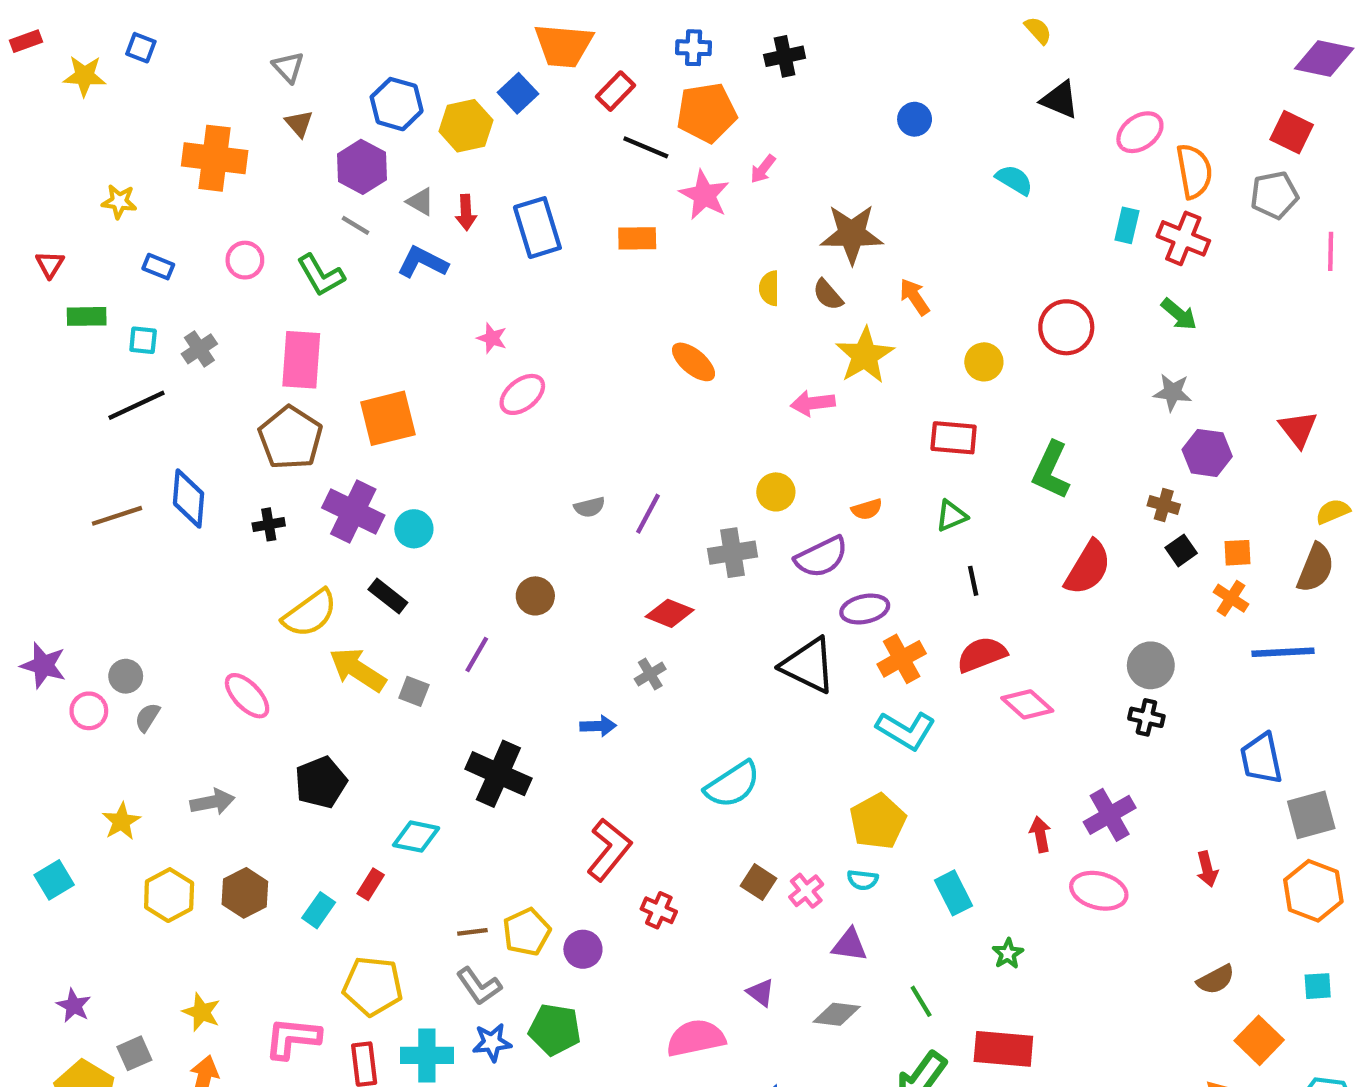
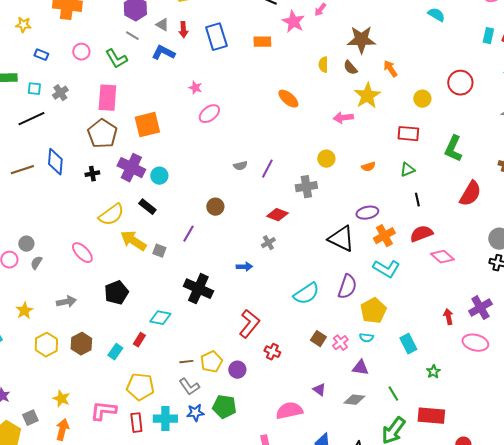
purple semicircle: (821, 557) -> (347, 287), moved, turned -45

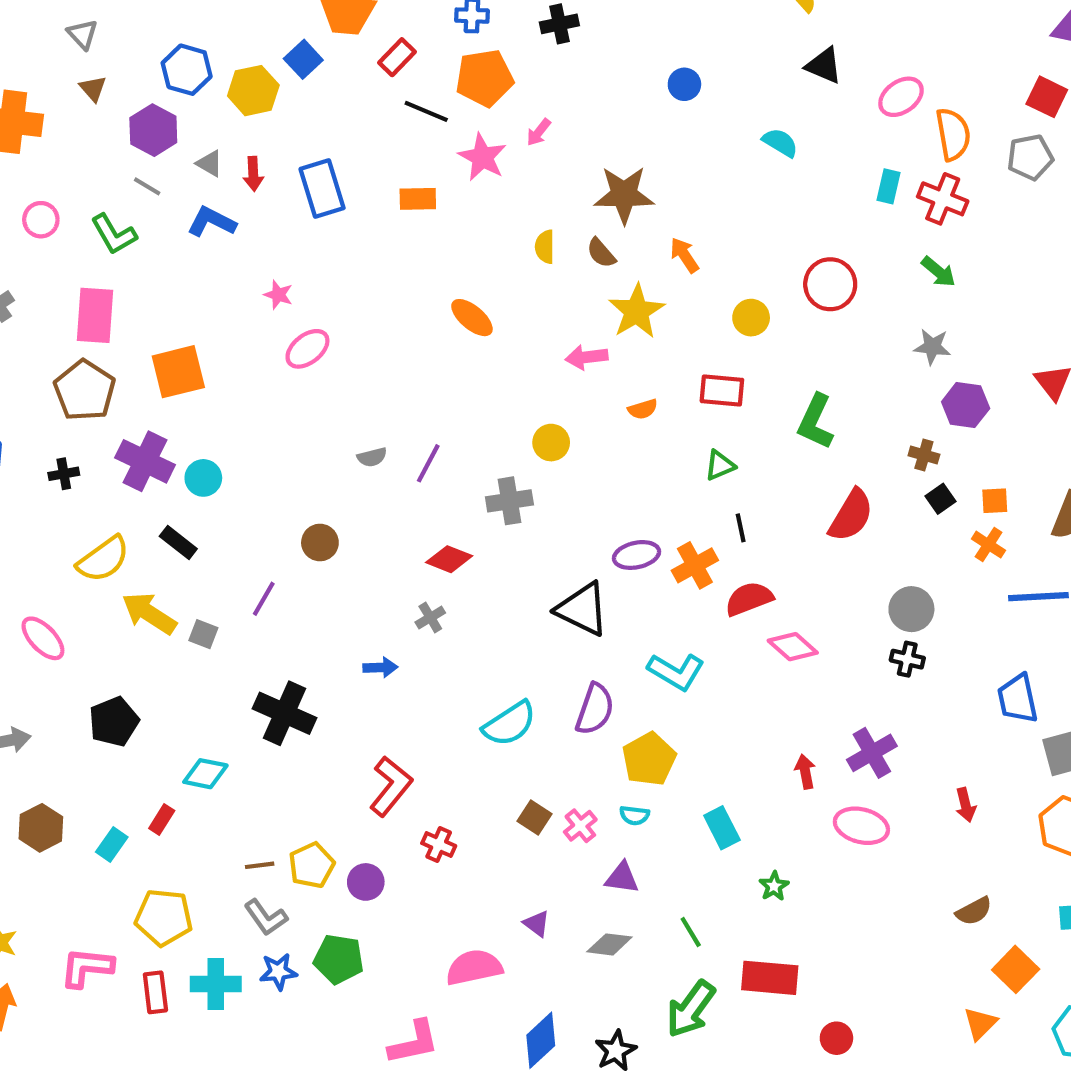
orange semicircle: (368, 167) -> (643, 409), moved
orange cross: (384, 236) -> (695, 565), moved

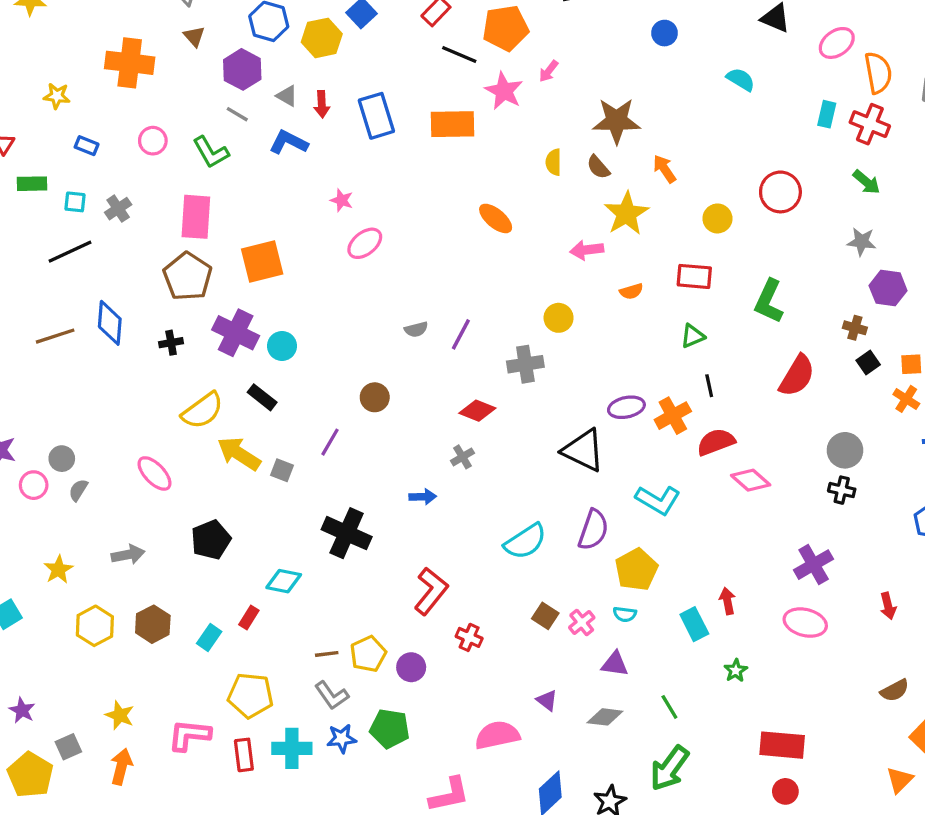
orange rectangle: (418, 199) -> (453, 124), size x1.5
red arrow: (805, 772) -> (727, 601), moved
red rectangle: (770, 978) -> (782, 745), moved

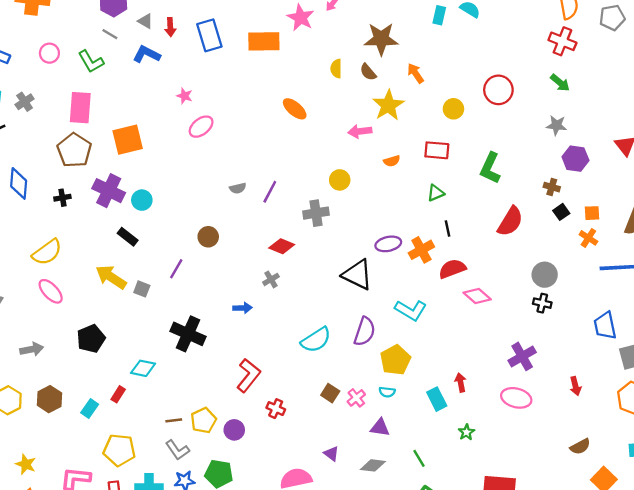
cyan rectangle: (827, 114) -> (439, 15), moved
yellow semicircle: (203, 411) -> (47, 252), moved

